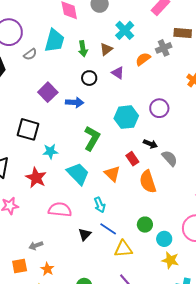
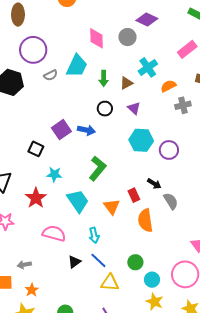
gray cross: (164, 48) -> (183, 105), moved
orange semicircle: (143, 59) -> (168, 86), moved
purple square: (48, 92) -> (61, 130), moved
cyan hexagon: (126, 117) -> (141, 140), moved
black square: (28, 129) -> (36, 149), size x0.7

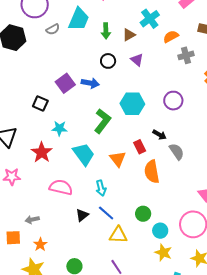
cyan hexagon: (141, 140) -> (132, 104), moved

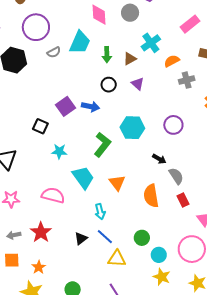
red rectangle: (140, 147) -> (183, 200), moved
red star: (42, 152) -> (41, 232), moved
pink semicircle: (61, 187) -> (53, 195), moved
gray arrow: (32, 220) -> (14, 235), moved

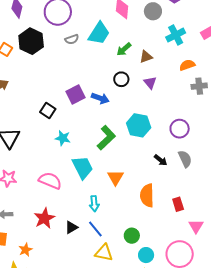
cyan cross: (151, 43) -> (176, 35), moved
green arrow: (107, 55) -> (124, 49), turned 42
gray semicircle: (176, 176) -> (185, 159), moved
red star: (41, 232) -> (44, 218), moved

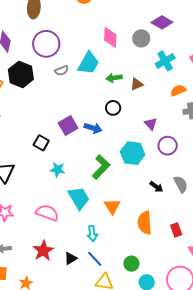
green arrow: (124, 49) -> (114, 78), turned 35
purple triangle: (150, 83) -> (151, 124), moved
purple circle: (180, 129) -> (168, 146), moved

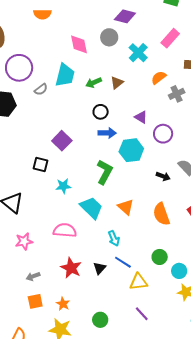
blue arrow: (93, 128) -> (107, 133), moved

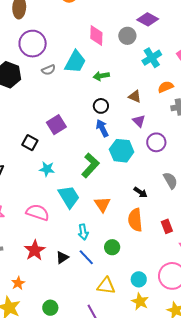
brown triangle: (117, 83) -> (135, 97), moved, turned 48
blue arrow: (107, 133) -> (102, 128), turned -132
black arrow: (163, 176) -> (140, 192), moved
green circle: (160, 257) -> (112, 247), moved
yellow triangle: (138, 282) -> (106, 286), moved

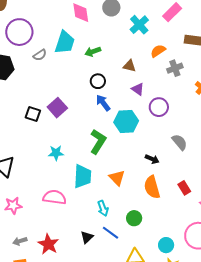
black square: (30, 143) -> (33, 114), moved
cyan trapezoid: (69, 197) -> (83, 176), turned 45
red star: (35, 250) -> (48, 244), moved

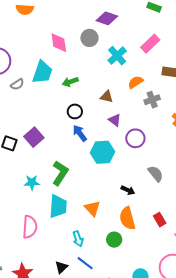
green L-shape: (98, 142) -> (60, 173), moved
pink semicircle: (55, 197) -> (30, 227), turned 85
green circle: (134, 218) -> (114, 240), moved

